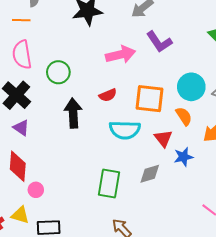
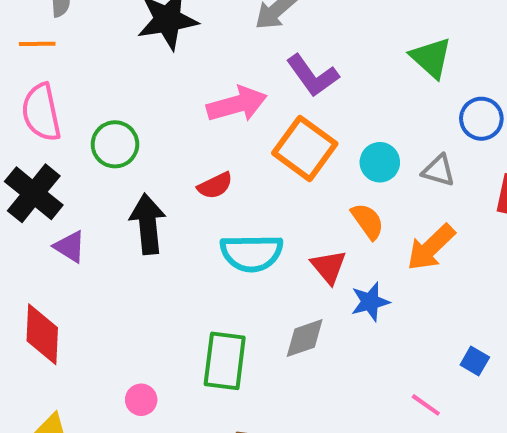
cyan circle: (191, 87) -> (380, 162), size x0.7
orange square: (150, 99) -> (305, 148), moved, turned 32
purple triangle: (21, 128) -> (70, 247), moved
pink circle: (36, 190) -> (141, 400), moved

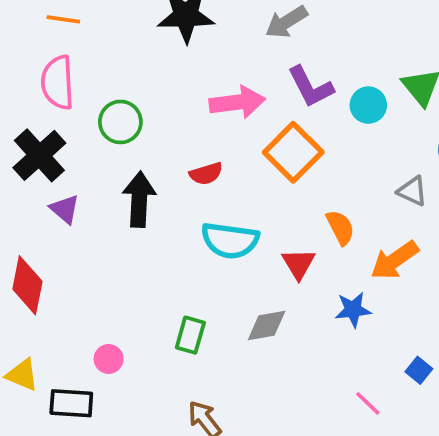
cyan circle: (380, 162) -> (368, 105), moved
blue star: (370, 302) -> (353, 310), moved
green rectangle: (225, 361) -> (190, 335), size x0.7

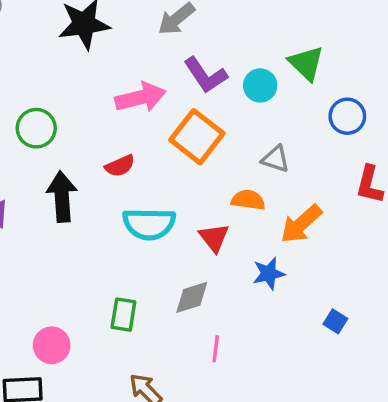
gray triangle: (412, 191) -> (276, 159), moved
orange semicircle: (340, 227) -> (248, 200), turned -48
pink circle: (109, 359) -> (52, 345), size x1.4
pink line: (368, 403) -> (216, 349), moved, turned 60

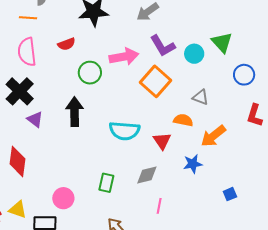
green circle: (36, 128) -> (90, 73), moved
red semicircle: (120, 166) -> (67, 44), moved
blue square: (335, 321) -> (230, 194), turned 32

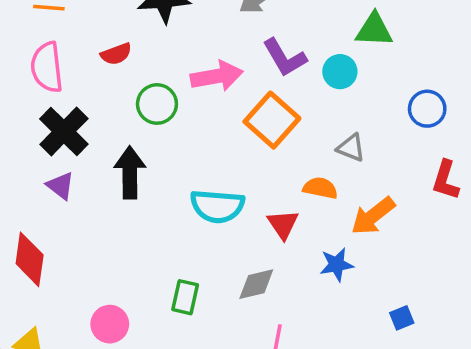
green triangle: (222, 42) -> (374, 30), moved, turned -45
black cross: (20, 91) -> (64, 132), moved

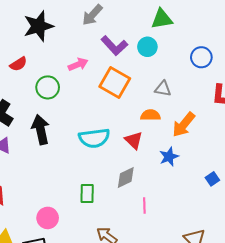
pink arrow: (217, 76) -> (78, 64), size x0.7

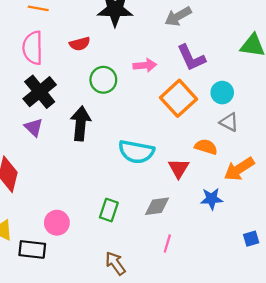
cyan circle: (147, 47) -> (222, 93), moved

